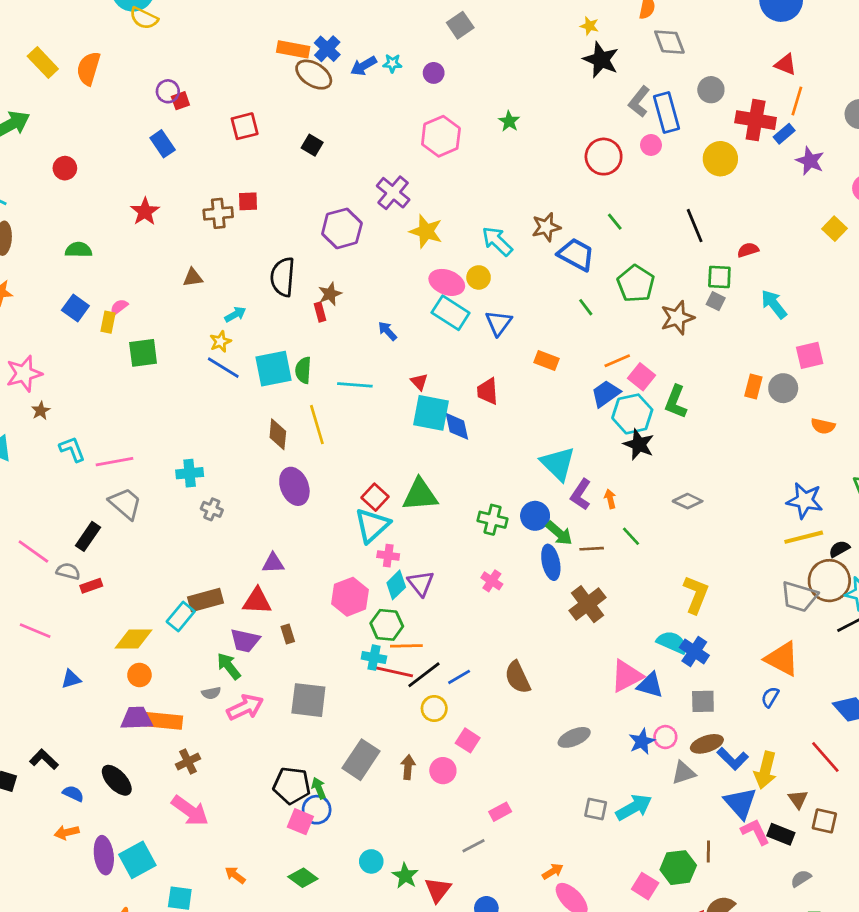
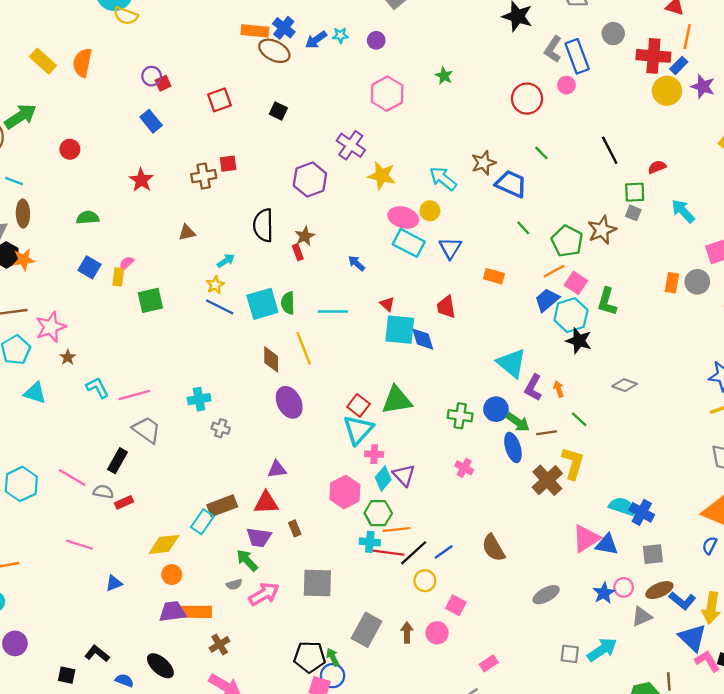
yellow circle: (720, 159) -> (667, 91), moved
green pentagon: (636, 284) -> (567, 241), moved
yellow L-shape: (696, 594) -> (573, 463), moved

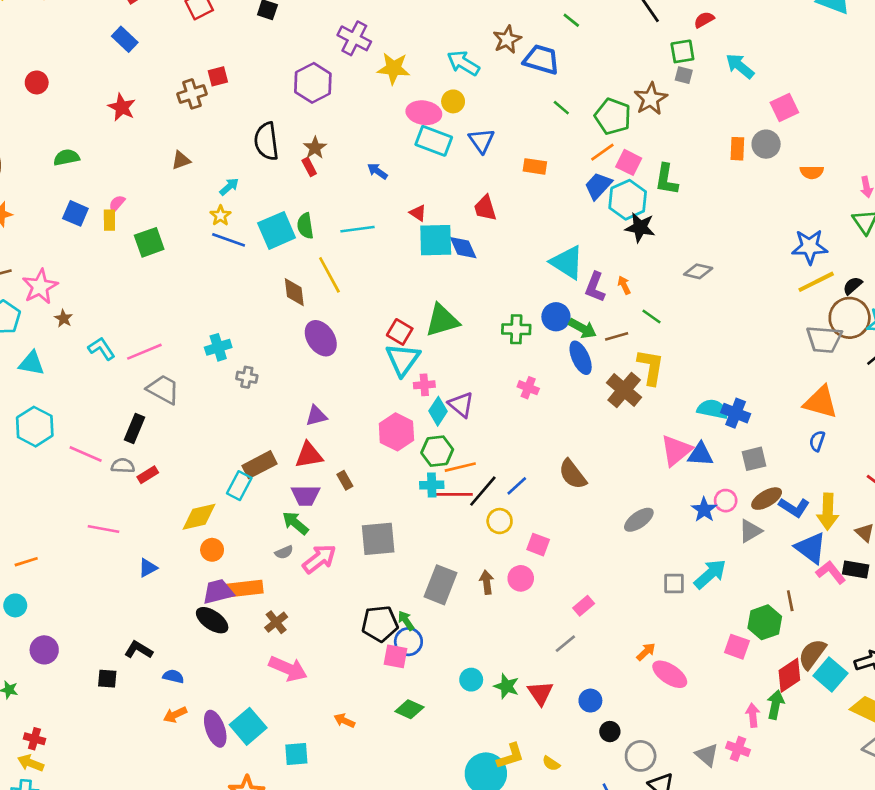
cyan hexagon: (21, 484) -> (35, 427), moved
black ellipse: (160, 666) -> (212, 620), moved

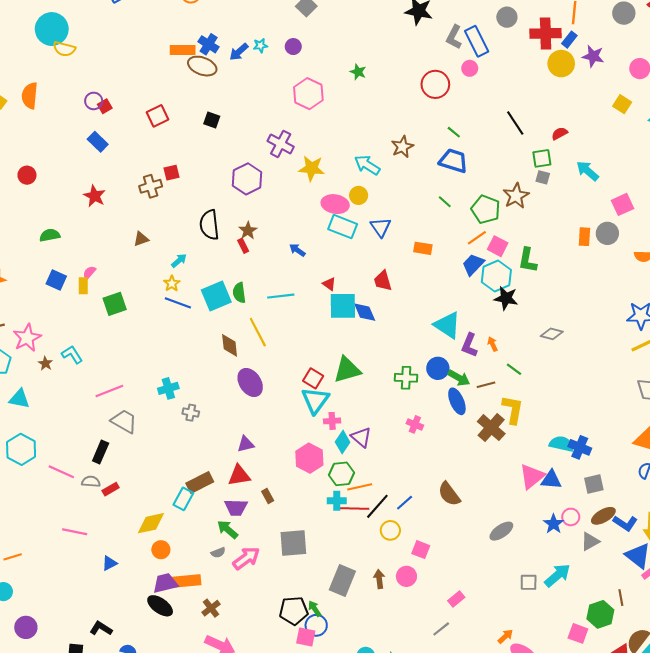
blue trapezoid: (541, 60) -> (453, 161), moved
cyan L-shape: (102, 349) -> (72, 355), moved

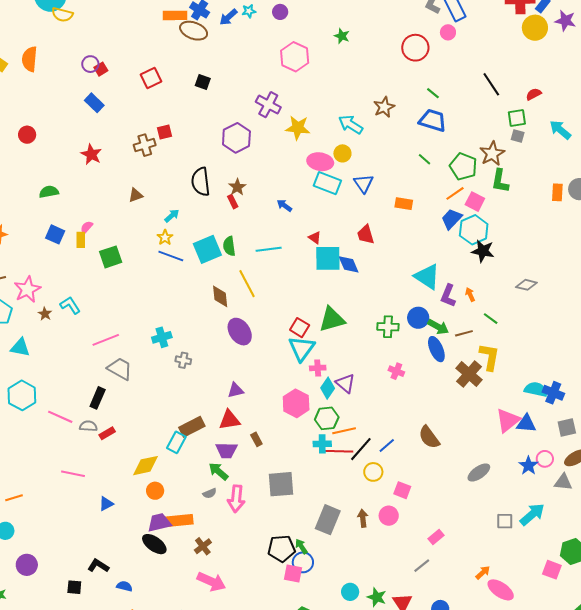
green L-shape: (528, 260) -> (500, 181), moved
gray triangle: (590, 541) -> (563, 482), turned 36
pink arrow: (246, 558) -> (236, 499), turned 132

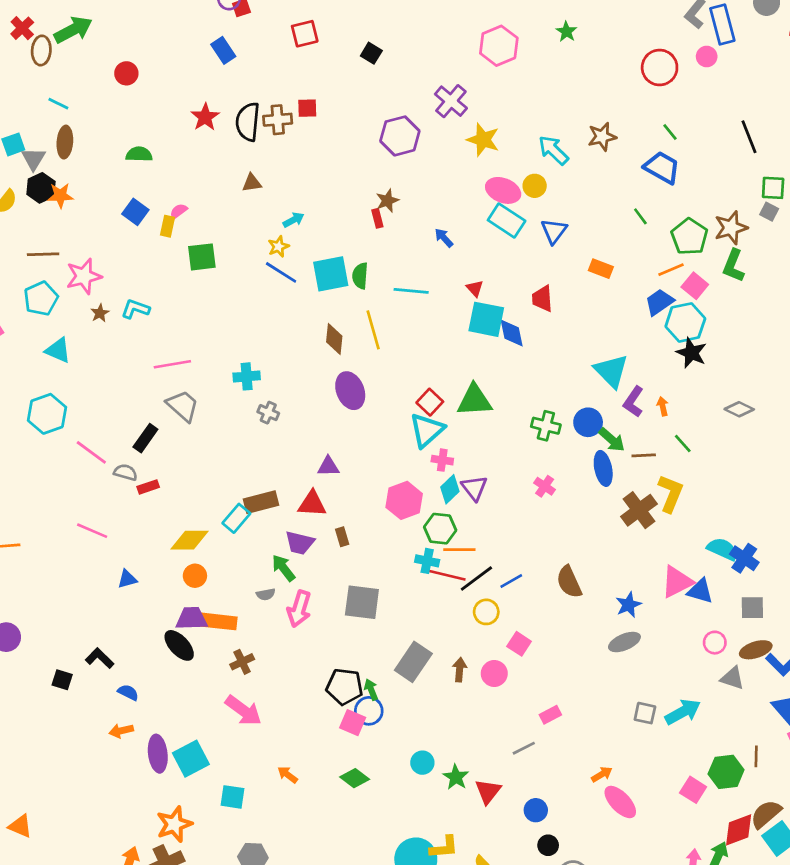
black semicircle: (201, 182) -> (248, 122), moved
cyan L-shape: (70, 305) -> (135, 309), turned -50
blue star: (528, 466) -> (629, 605), moved

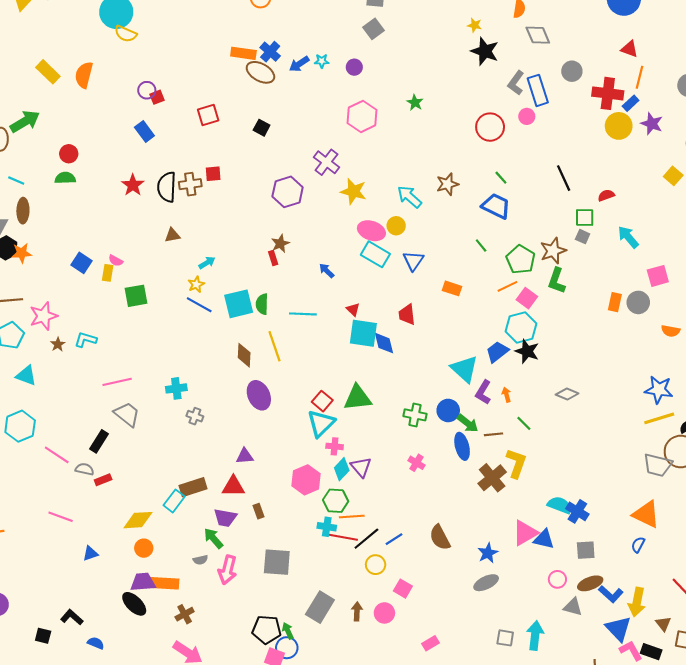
green semicircle: (139, 154) -> (65, 178), moved
pink semicircle: (179, 211) -> (116, 261), turned -112
blue trapezoid: (659, 302) -> (497, 352), moved
cyan arrow: (683, 712) -> (535, 635), turned -52

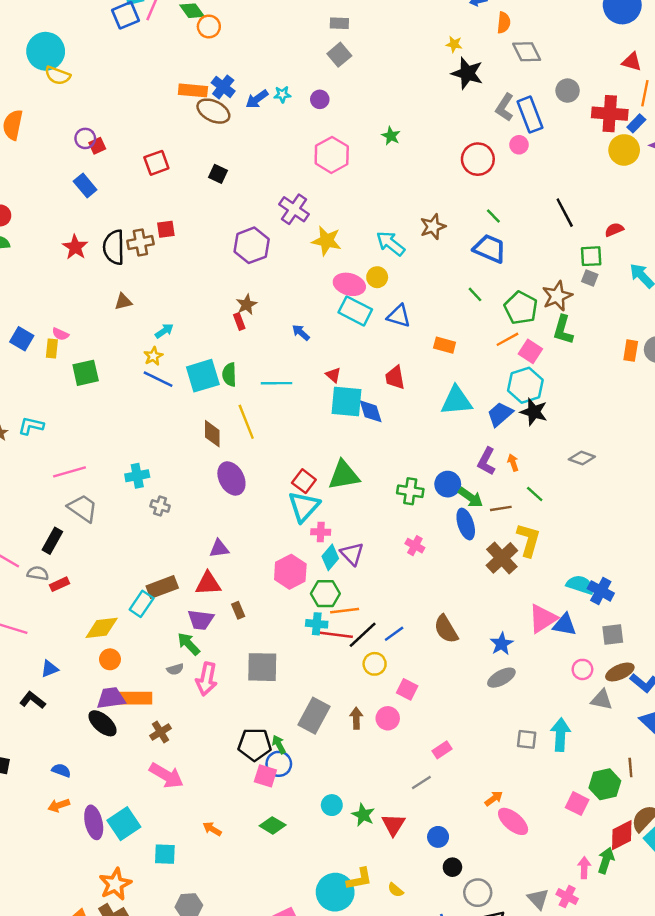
blue triangle: (413, 261) -> (399, 316), turned -45
cyan triangle: (464, 369) -> (456, 401), moved, turned -44
black L-shape: (72, 617) -> (32, 700), moved

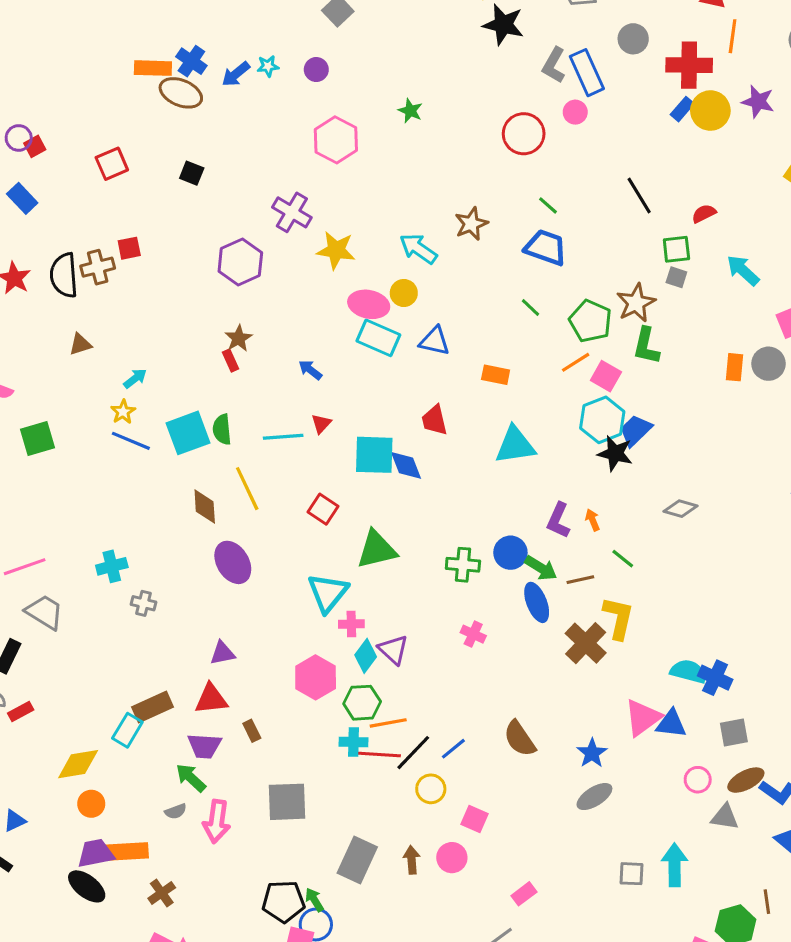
blue rectangle: (636, 123) -> (682, 109), moved
red triangle: (333, 375) -> (321, 424), moved, turned 35
blue trapezoid: (500, 414) -> (636, 430), moved
red square: (304, 481) -> (323, 509), moved

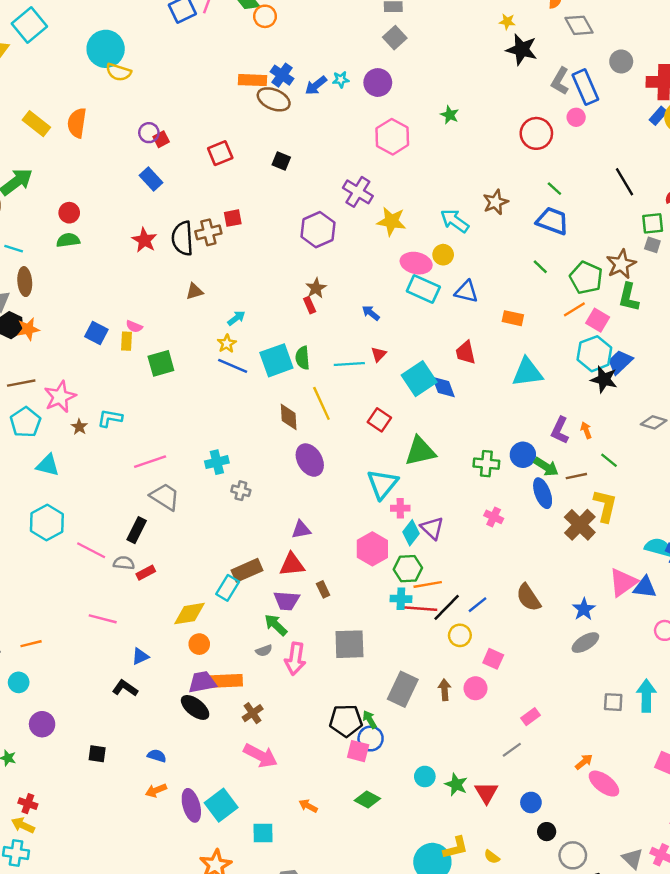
purple circle: (316, 70) -> (378, 83), size x1.5
cyan square: (374, 455) -> (419, 379), turned -36

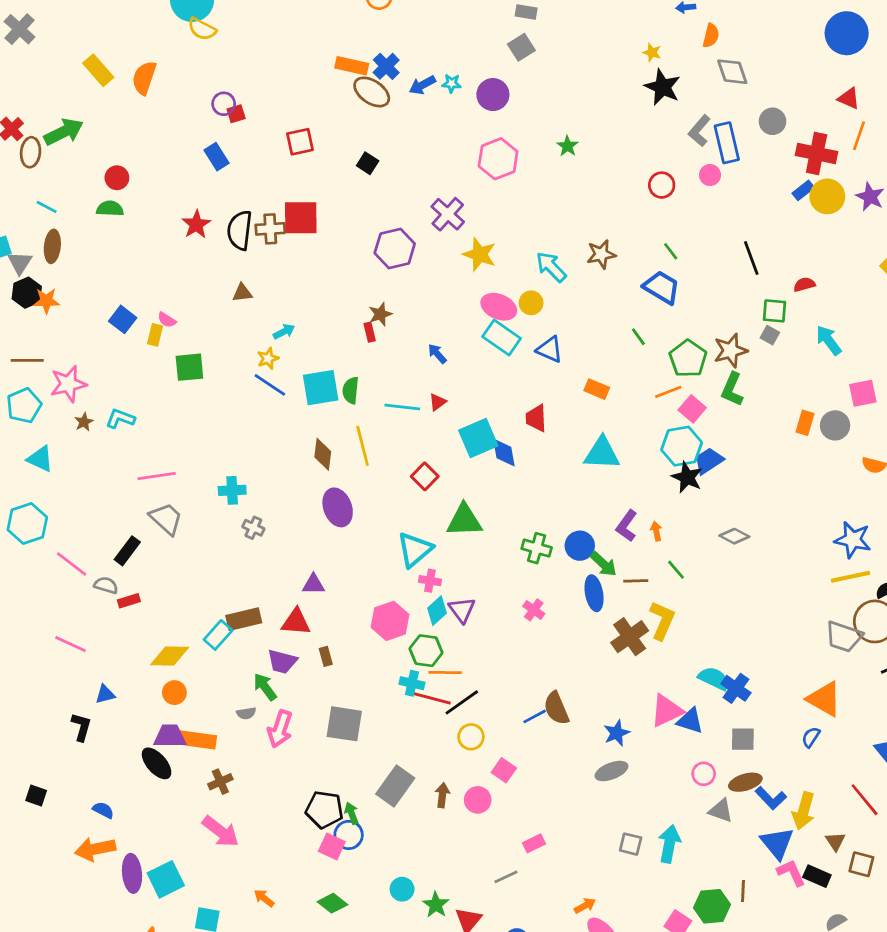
red circle: (536, 133) -> (662, 185), size x0.7
red square: (233, 218) -> (301, 218), size x1.8
blue line: (478, 605) -> (535, 716), moved
black L-shape: (125, 688) -> (81, 727), turned 60
orange arrow: (156, 790) -> (95, 849), size x1.6

